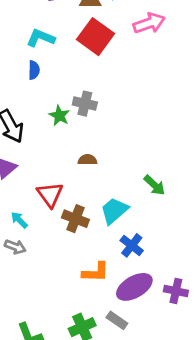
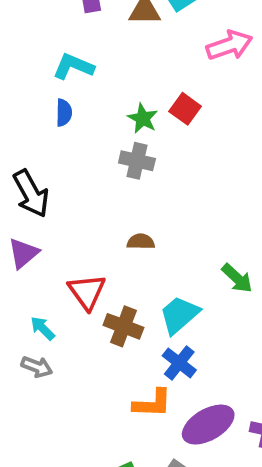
red square: (96, 37) -> (185, 109), moved, size x0.6
green star: (59, 116) -> (143, 118), moved
blue cross: (132, 245) -> (179, 363), moved

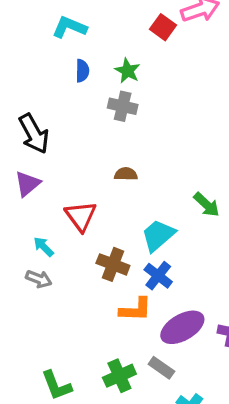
red square: (185, 109) -> (163, 27), moved
blue semicircle: (64, 113) -> (82, 71), moved
brown cross: (123, 326) -> (113, 264), moved

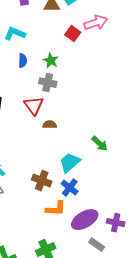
red triangle: (81, 216) -> (34, 106), moved
gray rectangle: (161, 368) -> (97, 245), moved

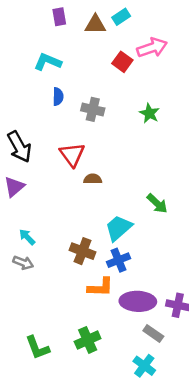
green star: (51, 61) -> (149, 113), moved
gray cross: (48, 83) -> (93, 109), moved
blue cross: (70, 188) -> (119, 260), turned 30
purple ellipse: (85, 220) -> (138, 301), turned 32

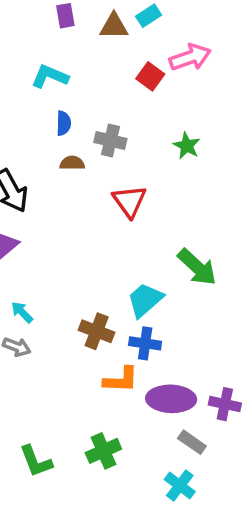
red triangle: (72, 155) -> (129, 201), moved
brown semicircle: (93, 179) -> (72, 163), moved
green arrow: (157, 203) -> (197, 267), size x1.4
blue cross: (119, 260) -> (145, 343), turned 30

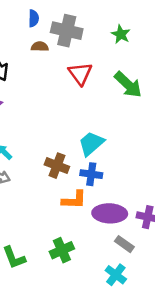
gray cross: (110, 141) -> (67, 31), size x1.4
green arrow: (197, 267) -> (128, 85), moved

